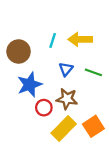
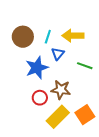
brown circle: (19, 51) -> (23, 37), moved
blue triangle: (66, 69) -> (58, 54), moved
blue star: (30, 85) -> (37, 68), moved

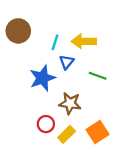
brown circle: (23, 37) -> (18, 31), moved
red circle: (40, 98) -> (46, 124), moved
yellow rectangle: (58, 117) -> (67, 134), size x0.7

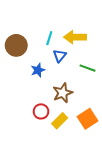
brown circle: (18, 31) -> (16, 45), moved
blue star: (42, 78) -> (38, 70), size x0.6
brown star: (70, 103) -> (63, 93), turned -30

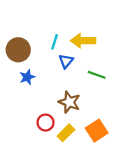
blue star: (38, 70) -> (27, 77), moved
brown star: (63, 93) -> (69, 102), turned -30

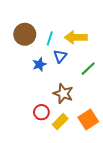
brown circle: (18, 50) -> (25, 34), moved
green line: (97, 75) -> (88, 69), turned -63
blue star: (27, 77) -> (39, 64), moved

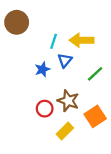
brown circle: (25, 34) -> (17, 22), moved
red circle: (41, 112) -> (45, 109), moved
orange square: (88, 119) -> (95, 116), moved

